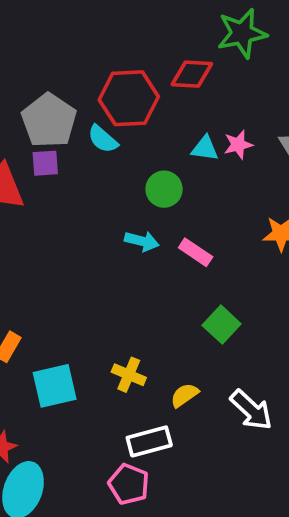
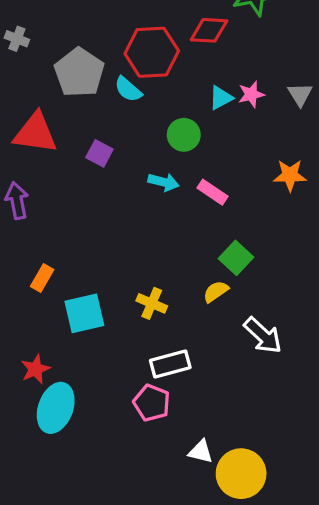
cyan triangle: (205, 148) -> (221, 98), turned -36
purple square: (45, 163) -> (99, 153), moved, turned 32
yellow semicircle: (184, 395) -> (216, 292), moved

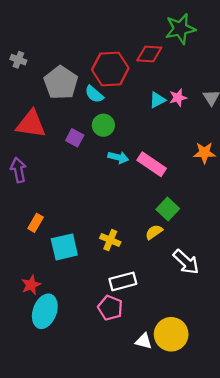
green circle: (184, 135) -> (103, 125), moved
pink rectangle: (212, 192) -> (152, 164), size x1.4
yellow circle: (241, 474) -> (171, 334), moved

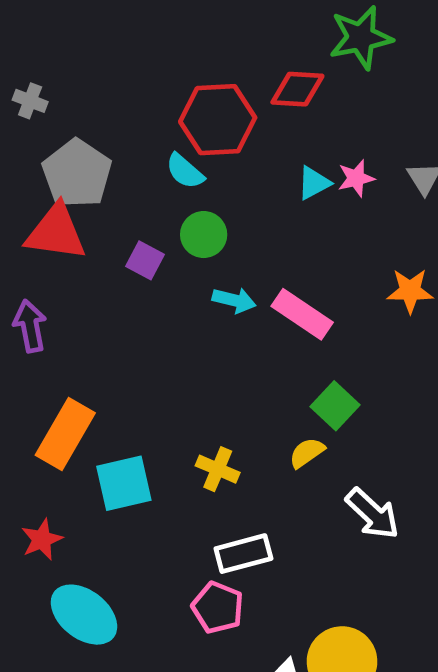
gray pentagon: (61, 83) -> (77, 174), moved
orange rectangle: (36, 223) -> (65, 434), size x1.8
red star: (31, 285) -> (42, 539), moved
cyan ellipse: (45, 311) -> (84, 615), turned -72

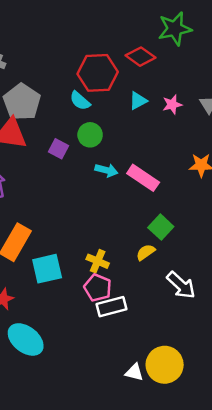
red diamond: (297, 89) -> (141, 57), turned 32
cyan triangle: (314, 183) -> (138, 101), moved
pink pentagon: (218, 608) -> (98, 288), moved

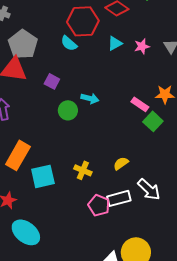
green circle: (90, 135) -> (68, 110), moved
pink rectangle: (143, 178) -> (140, 104), moved, size x0.7
green square: (161, 227) -> (153, 121), moved
pink pentagon: (98, 288) -> (99, 205), moved
white rectangle: (112, 307) -> (119, 198), moved

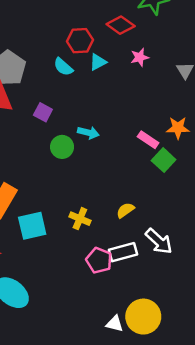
red hexagon: (83, 21) -> (80, 41), size x0.7
cyan triangle: (115, 43) -> (98, 62), moved
pink star: (142, 46) -> (140, 57), moved

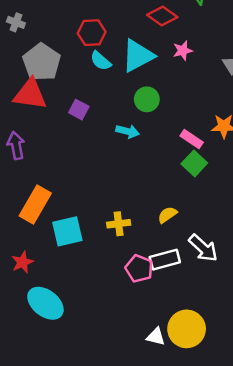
red hexagon: (80, 41) -> (92, 33), moved
cyan triangle: (98, 62) -> (138, 56), size x1.8
green circle: (62, 147) -> (147, 99), moved
green square: (164, 160) -> (194, 163), moved
yellow cross: (80, 219) -> (119, 224), turned -30

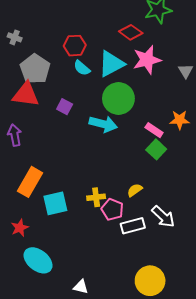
pink star: (183, 51) -> (147, 60), size x1.8
green circle: (147, 99) -> (118, 98), size x1.6
cyan arrow: (128, 131) -> (103, 124), size x1.5
pink pentagon: (139, 269) -> (112, 209), moved
white triangle: (156, 337) -> (81, 287), moved

